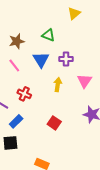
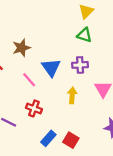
green triangle: (48, 35) -> (84, 35), moved
pink line: (14, 65) -> (29, 80), moved
blue rectangle: (16, 121) -> (48, 138), moved

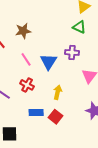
blue triangle: (51, 68) -> (49, 62), moved
yellow arrow: (72, 95) -> (58, 92), moved
blue rectangle: (48, 138) -> (36, 113), turned 40

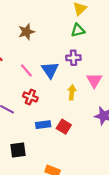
green triangle: (79, 27) -> (78, 30), turned -32
brown star: (23, 31) -> (26, 32), moved
yellow arrow: (58, 92) -> (72, 92), moved

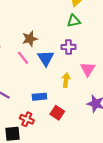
brown star: (26, 32) -> (30, 39), moved
red cross: (30, 97) -> (27, 119), moved
blue rectangle: (43, 125) -> (39, 97), moved

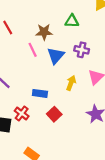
green triangle: (74, 21) -> (72, 21), moved

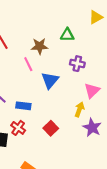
blue triangle: (56, 56) -> (50, 80), moved
yellow arrow: (71, 83) -> (79, 109), moved
blue rectangle: (40, 93) -> (23, 106), moved

